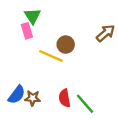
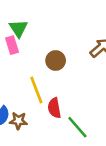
yellow line: (51, 56) -> (36, 90), moved, turned 45
red semicircle: (65, 98) -> (54, 108), moved

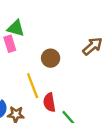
green triangle: (18, 28) -> (16, 28), turned -42

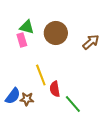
brown circle: (51, 58) -> (56, 33), moved, size x1.5

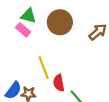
pink rectangle: (22, 40) -> (23, 30), turned -32

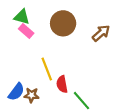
green triangle: (28, 16) -> (22, 17), moved

